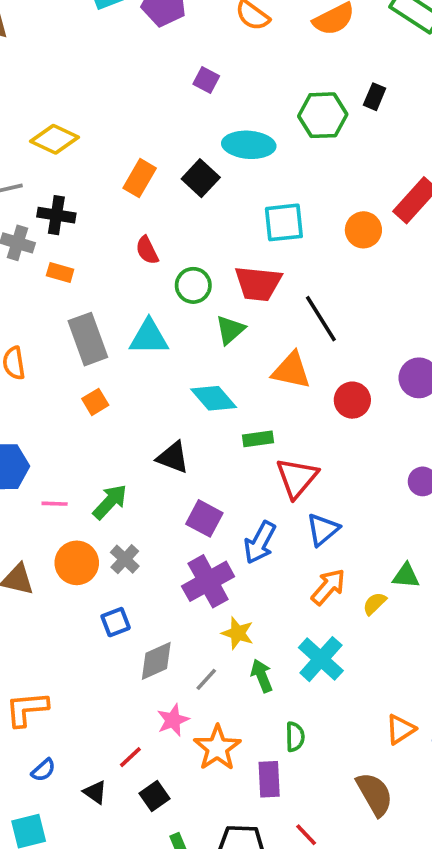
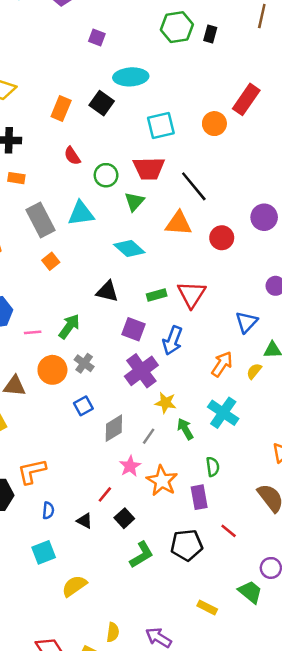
green hexagon: (323, 115) -> (177, 27), moved
green rectangle: (258, 439) -> (157, 295), moved
blue triangle: (323, 530) -> (246, 322), moved
blue semicircle: (43, 770) -> (48, 511), turned -35

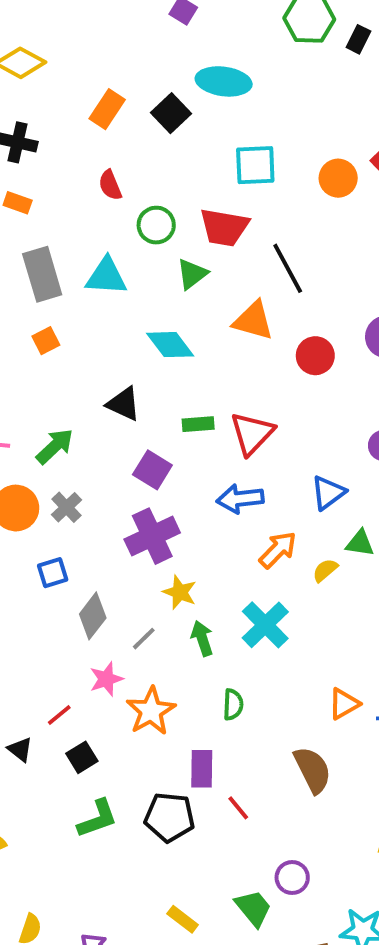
blue arrow: (173, 340) -> (240, 499), moved, turned 52
gray diamond: (114, 428) -> (93, 616), turned -32
purple rectangle: (199, 497) -> (202, 769), moved

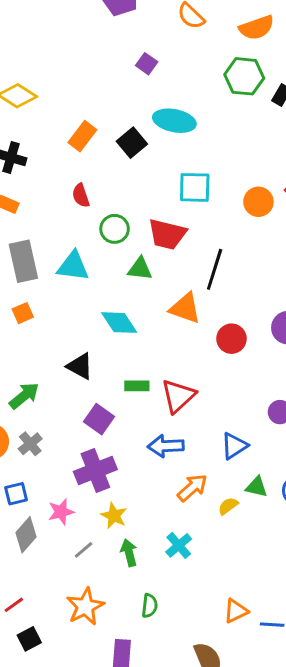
black line: (288, 268) -> (215, 269), turned 42
green triangle: (192, 274) -> (140, 269), turned 40
gray diamond: (93, 616) -> (26, 535), moved
cyan cross: (265, 625) -> (179, 545), size x0.7
pink star: (106, 679) -> (61, 512), moved

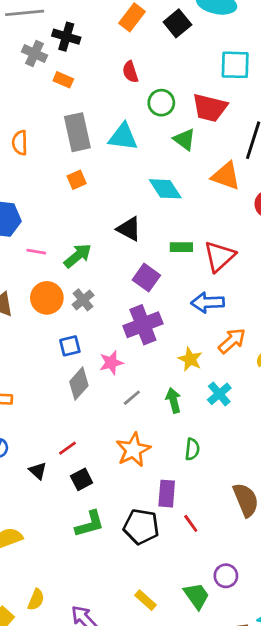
green triangle: (140, 269) -> (184, 139), turned 30
yellow star: (114, 516) -> (190, 359), moved

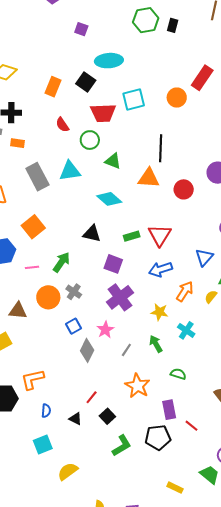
red trapezoid: (210, 108) -> (103, 113), moved
orange square: (77, 180) -> (33, 227), moved, size x1.6
green semicircle: (192, 449) -> (178, 374), turned -63

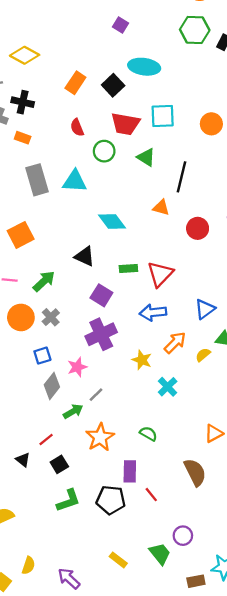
green triangle: (113, 161) -> (146, 157), moved
orange triangle: (149, 178) -> (161, 208), size x0.7
green arrow: (156, 344) -> (73, 411), moved, turned 78

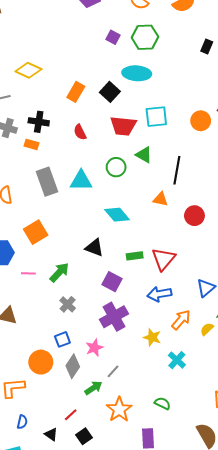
green hexagon: (195, 30) -> (145, 37), moved
black cross: (23, 102) -> (39, 122), moved
green circle: (104, 151) -> (116, 167), moved
orange circle: (21, 317) -> (41, 362), moved

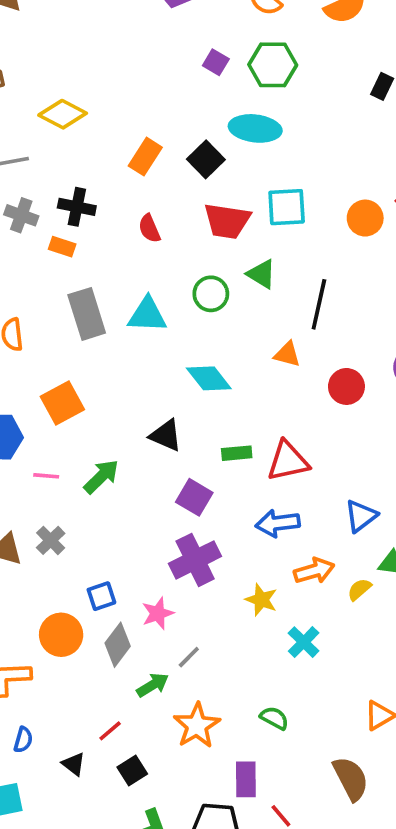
red triangle: (164, 259) -> (288, 461), turned 35
gray cross: (68, 304) -> (51, 540), moved
orange arrow: (181, 320) -> (314, 571), turned 30

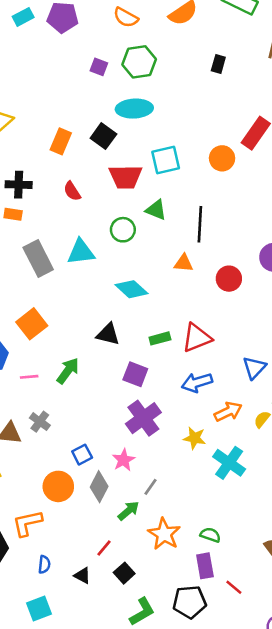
cyan cross: (304, 642) -> (229, 463), size x1.4
green semicircle: (274, 718) -> (210, 535), moved

